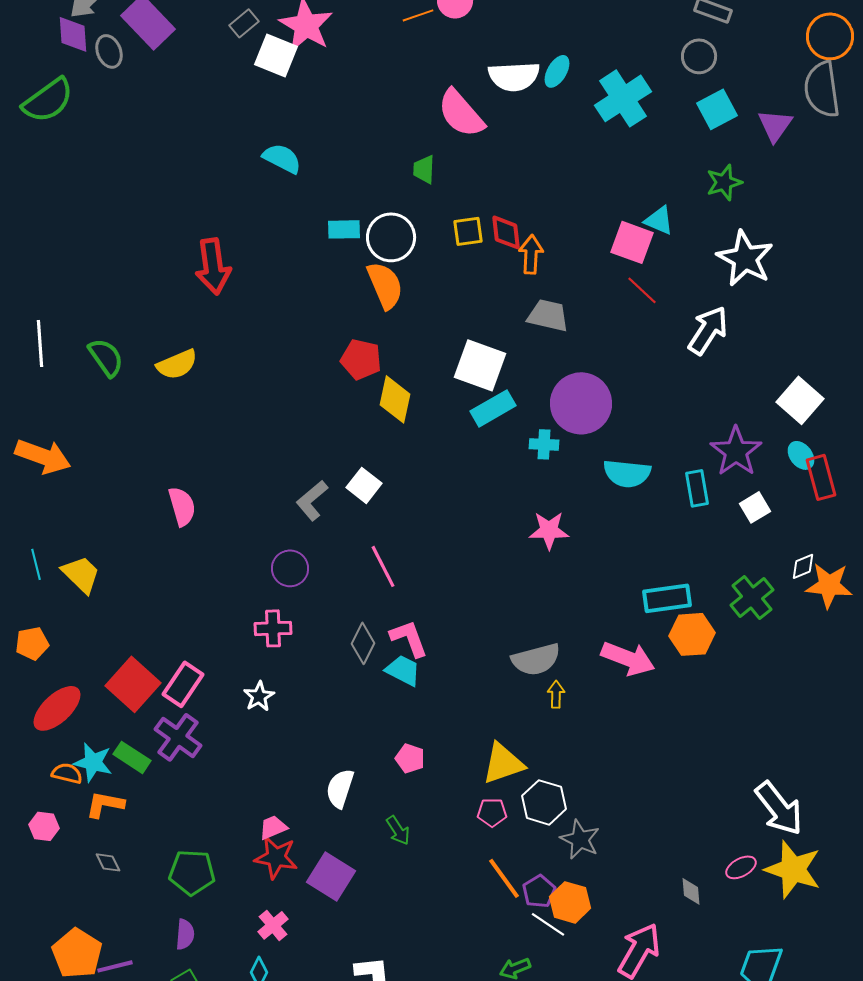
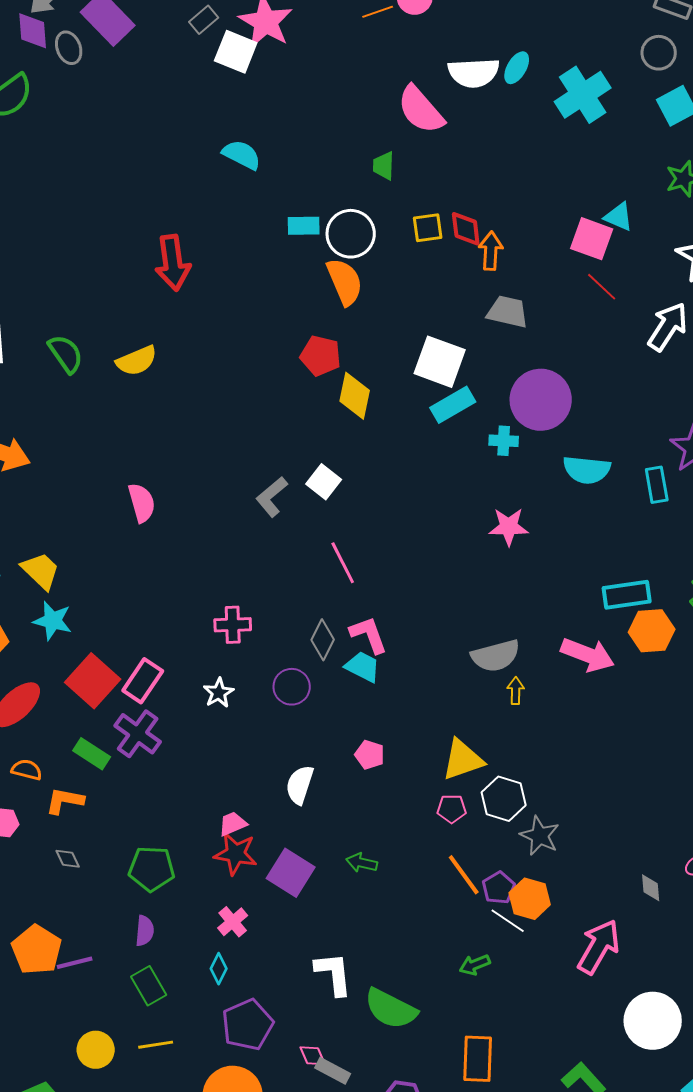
purple circle: (290, 568) -> (292, 687), moved
cyan star: (93, 762) -> (53, 621), moved
green arrow: (398, 830) -> (362, 863), moved, turned 136

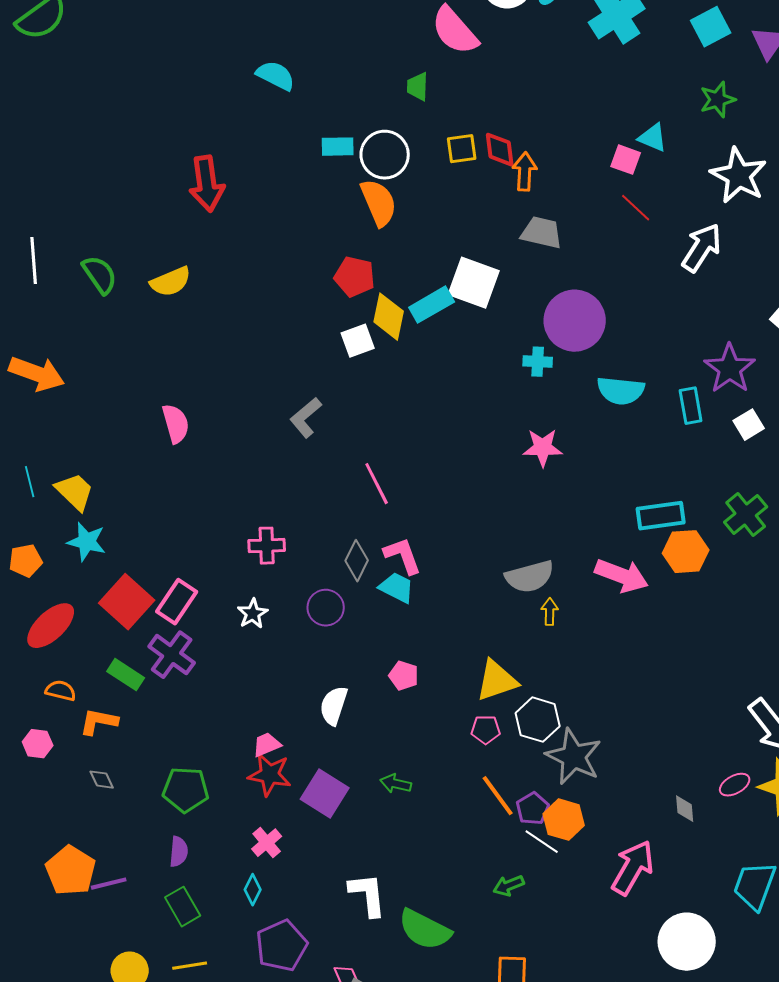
pink square: (592, 239) -> (626, 160), size x0.7
cyan rectangle: (453, 405) -> (432, 305), moved
white square: (324, 482) -> (358, 341), moved, turned 32
gray star: (540, 836) -> (574, 757), size x1.4

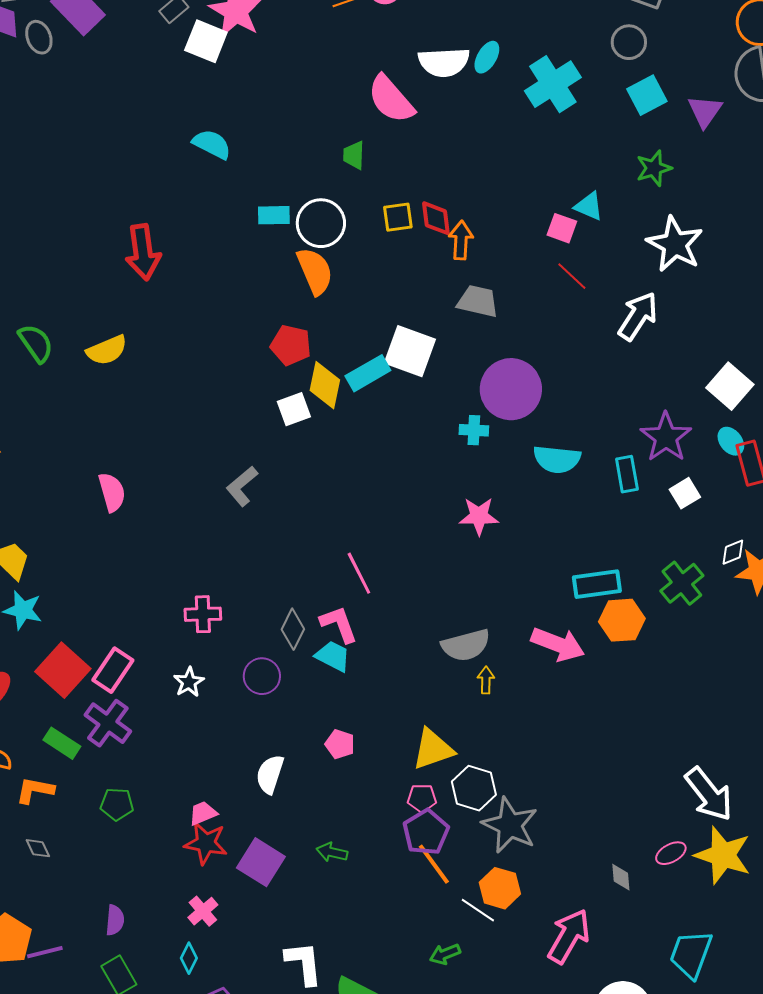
pink line: (377, 484) -> (359, 573), moved
green pentagon: (186, 790) -> (117, 804), moved, size x0.7
purple pentagon: (533, 809) -> (426, 832), moved, size x1.4

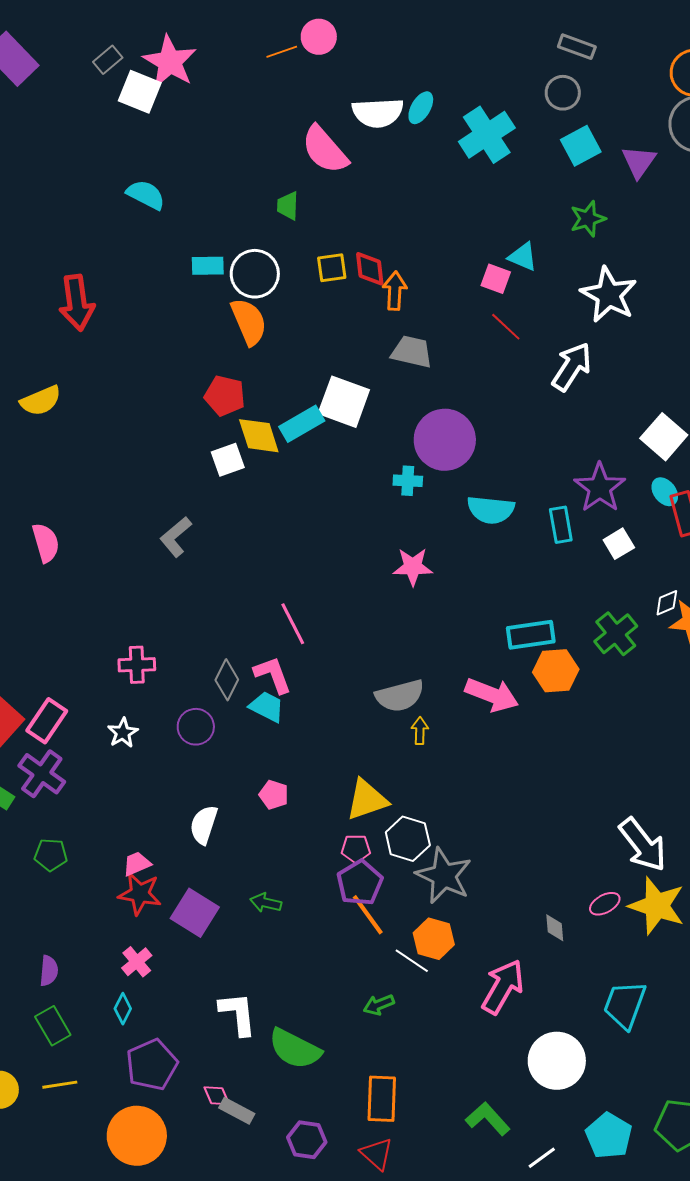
yellow diamond: (325, 385) -> (259, 436), turned -30

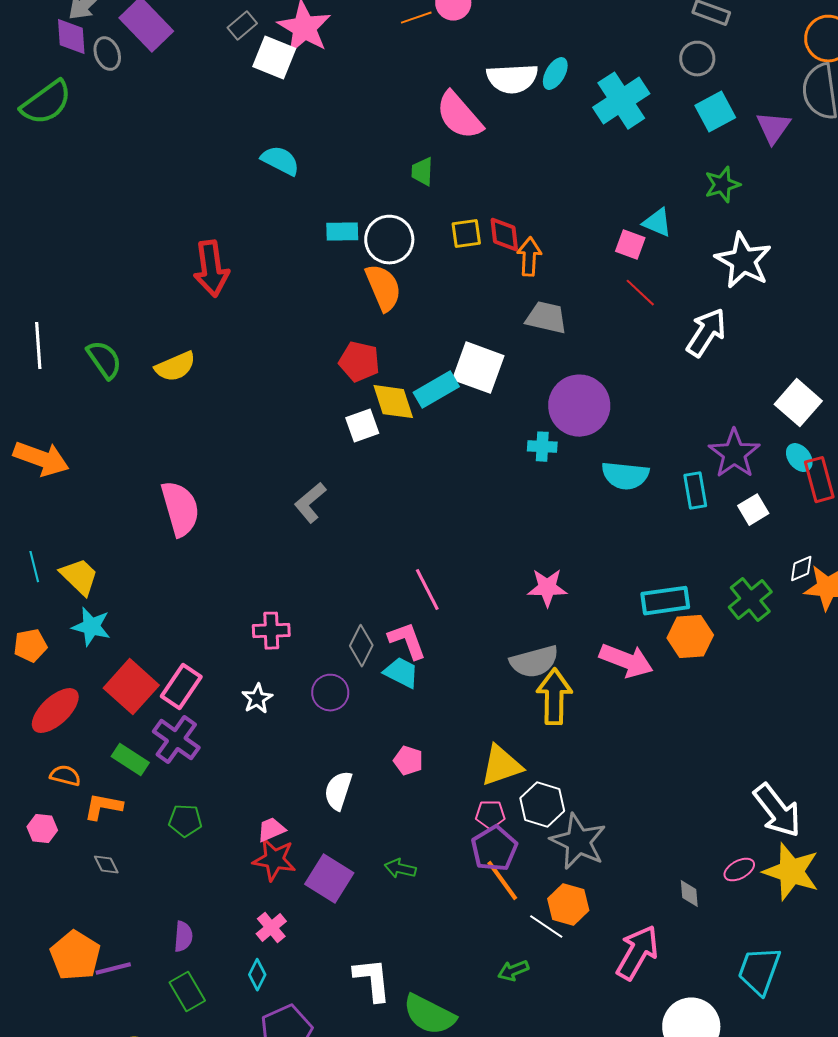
pink semicircle: (46, 543) -> (180, 509), size x1.4
pink star: (413, 567) -> (547, 588), moved
yellow arrow: (420, 731) -> (554, 697), size x2.0

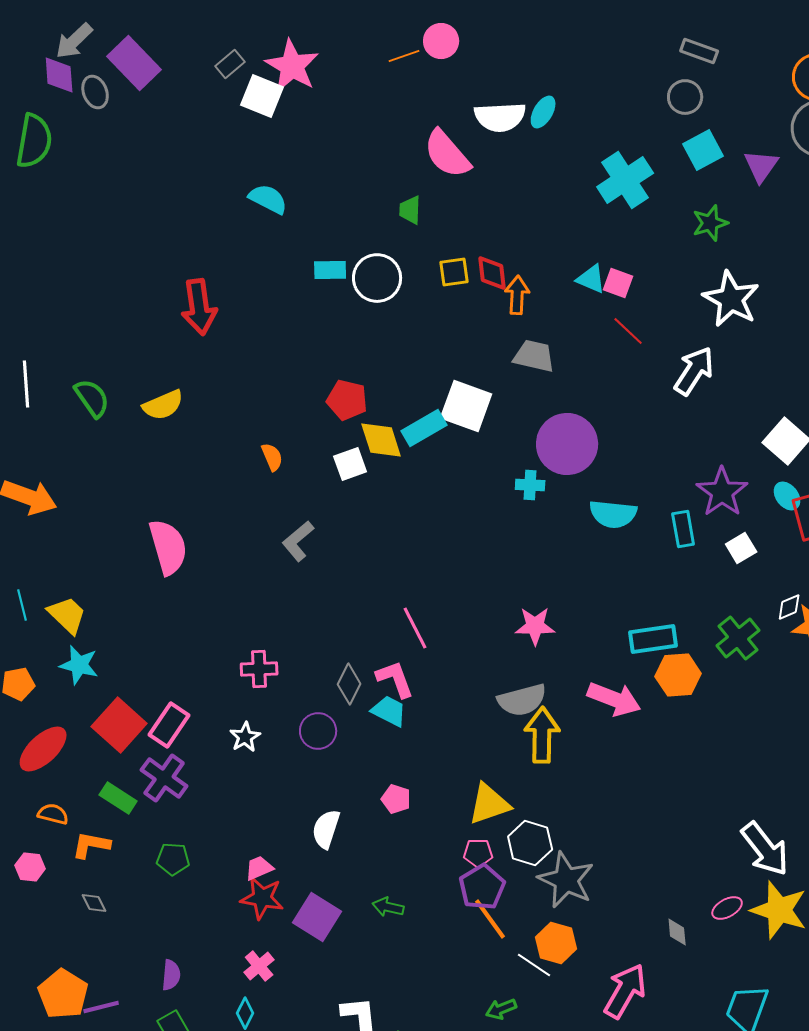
cyan cross: (621, 101) -> (625, 180), moved
green semicircle: (46, 103) -> (34, 141), turned -44
cyan triangle: (657, 223) -> (591, 279), moved
orange semicircle: (383, 288) -> (272, 457), moved, size x0.6

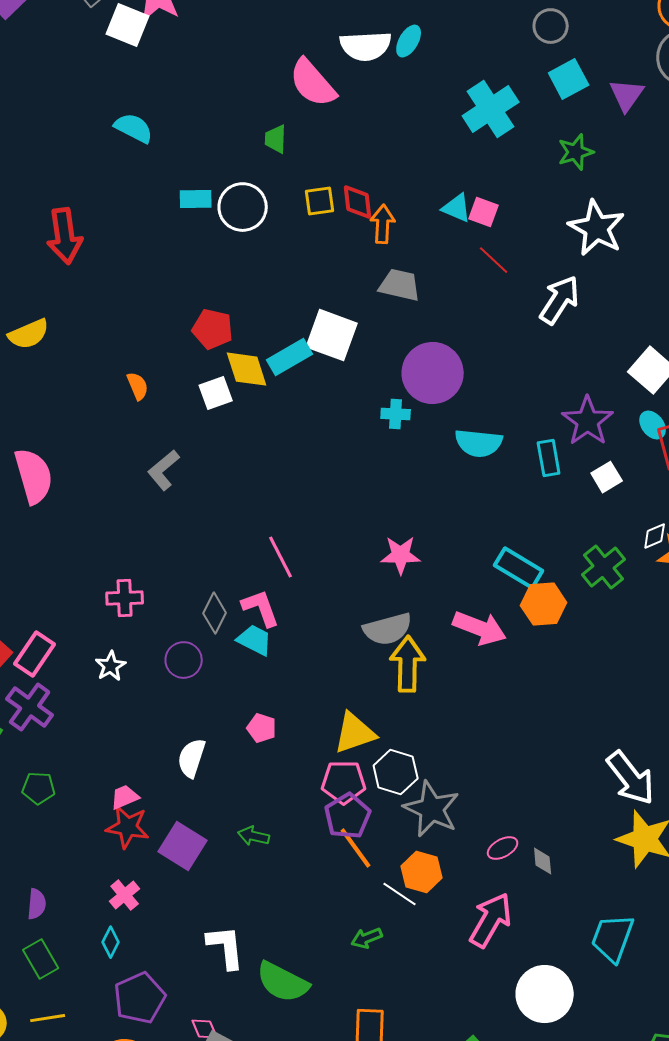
cyan rectangle: (653, 639) -> (519, 568), turned 39
pink pentagon: (478, 853) -> (344, 782), size x1.5
pink ellipse: (727, 908) -> (503, 848), moved

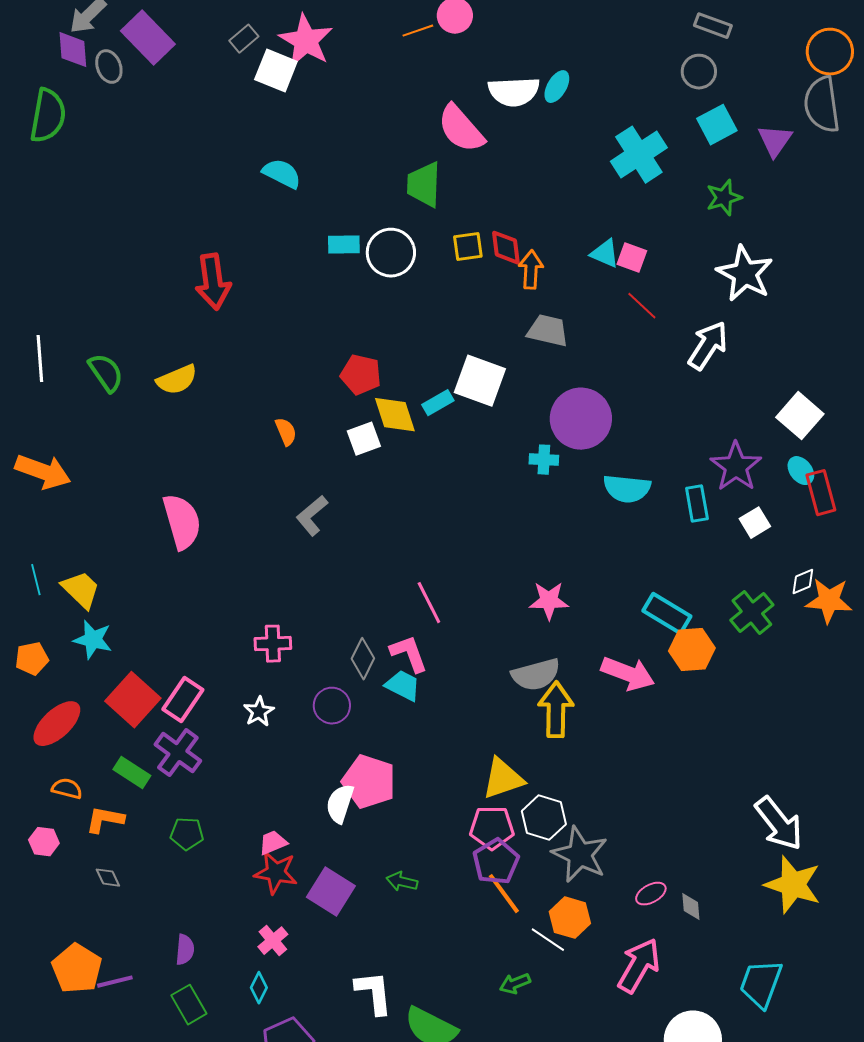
green trapezoid: (276, 139) -> (424, 185), size x1.6
cyan rectangle: (290, 357) -> (438, 403), size x0.7
pink pentagon: (262, 728) -> (369, 782), moved, size x1.8

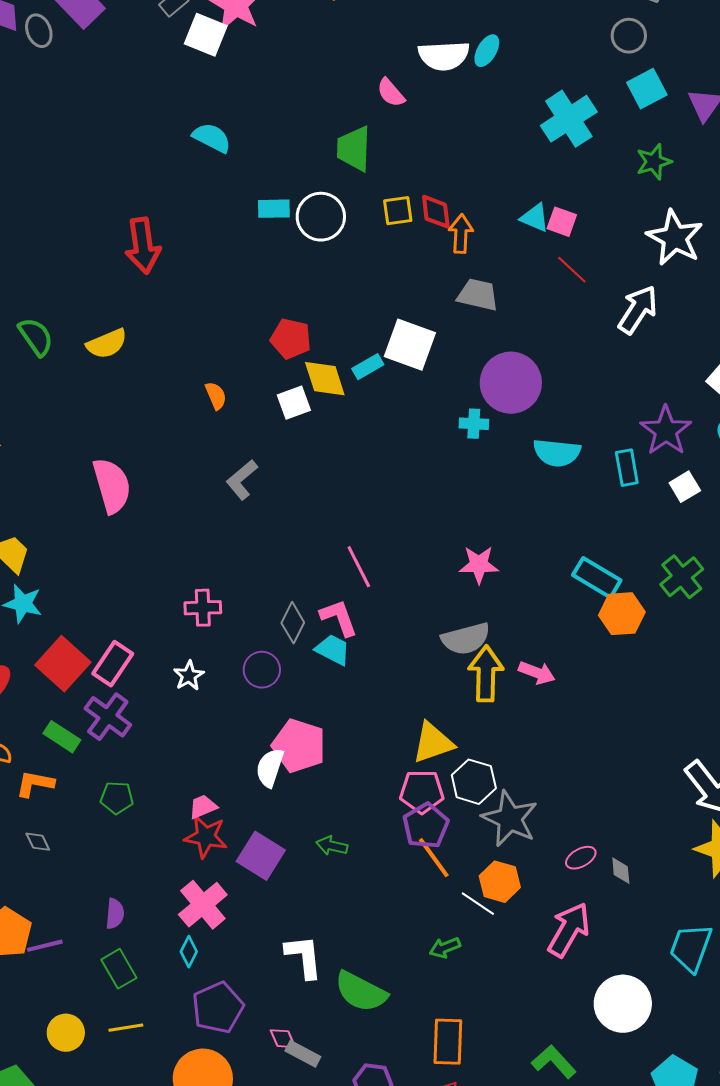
pink semicircle: (461, 129) -> (391, 93), size x0.6
pink arrow: (628, 674) -> (537, 673), moved, size x0.7
pink cross: (273, 941) -> (203, 905), size x1.6

